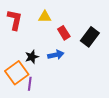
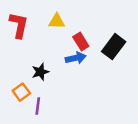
blue arrow: (56, 55) -> (76, 58), moved
orange square: (17, 73) -> (21, 92), size x0.6

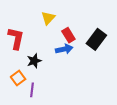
yellow triangle: (57, 21) -> (48, 18), turned -48
red L-shape: (19, 25) -> (16, 38), moved

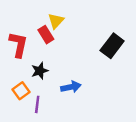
red rectangle: (68, 35) -> (46, 35), moved
blue arrow: (64, 49) -> (71, 87), moved

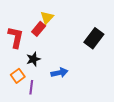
red rectangle: (46, 35) -> (39, 29), turned 72

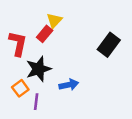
black star: (33, 59) -> (39, 69), size x1.5

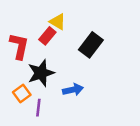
yellow triangle: (54, 21) -> (58, 22), turned -42
black rectangle: (109, 45) -> (91, 45), moved

